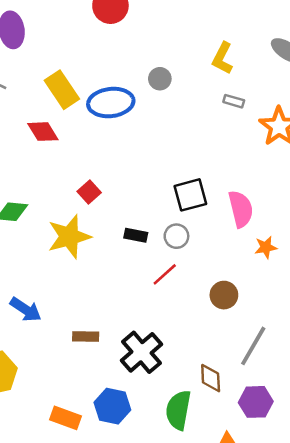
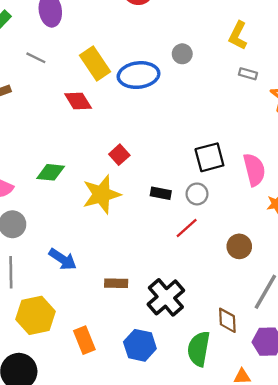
orange rectangle: (65, 418) -> (84, 340), moved, turned 48

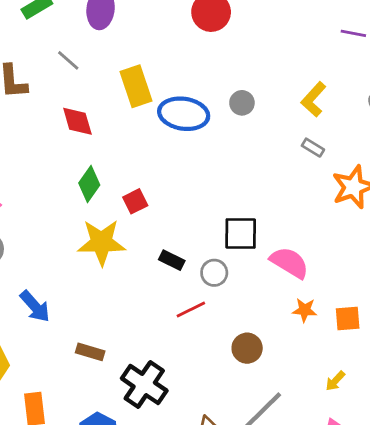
red diamond: (78, 101) -> (77, 121), moved
pink semicircle: (254, 170) -> (289, 263), turned -60
green diamond: (51, 172) -> (89, 184), moved, turned -76
black cross: (166, 297) -> (144, 385), turned -30

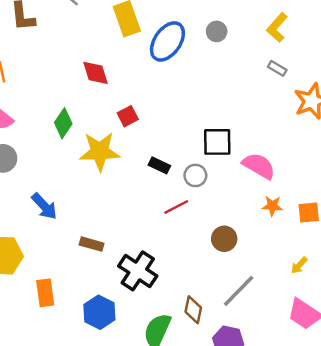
blue ellipse: (184, 114) -> (167, 41), turned -63
red diamond: (77, 121) -> (95, 73), moved
green diamond: (89, 184) -> (63, 123), moved

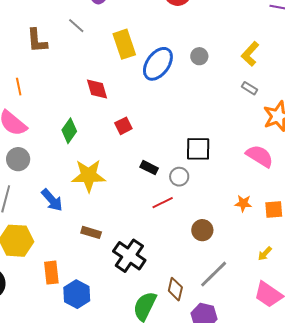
yellow star: (100, 151) -> (89, 176), moved
pink semicircle: (259, 166) -> (260, 156), moved
blue hexagon: (99, 312) -> (77, 294), moved

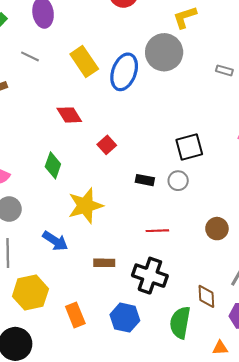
yellow L-shape: (250, 54) -> (185, 17), moved, turned 45
gray circle: (199, 56) -> (164, 52), size x2.0
red line: (163, 203) -> (157, 231), moved, turned 40
blue hexagon: (77, 294) -> (125, 318), moved

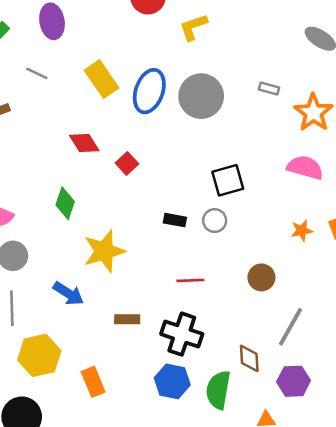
yellow L-shape: (185, 17) -> (193, 27), moved
gray circle: (164, 52) -> (201, 96), moved
red square: (107, 145) -> (127, 163), moved
blue hexagon: (125, 318) -> (172, 381), moved

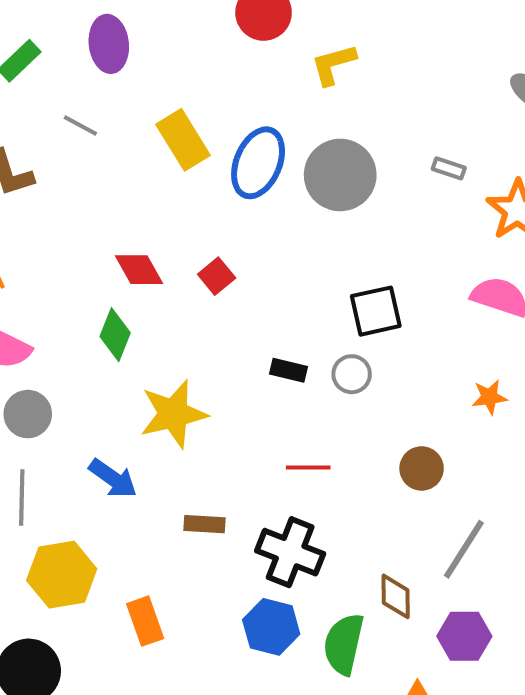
red diamond: (84, 143) -> (139, 270), moved

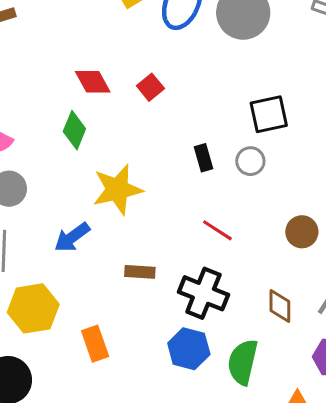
black rectangle: (289, 370) -> (203, 158), turned 60
red line: (308, 467) -> (217, 230), turned 32
blue arrow: (113, 479) -> (72, 237), turned 108
brown diamond: (396, 596) -> (280, 306), moved

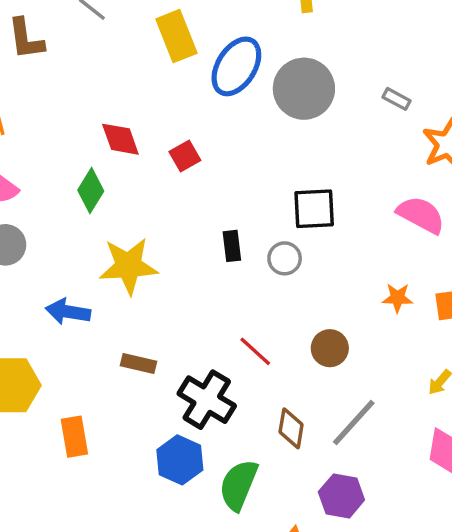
red line: (217, 230) -> (255, 351), moved
blue arrow: (72, 237) -> (68, 312), turned 36

